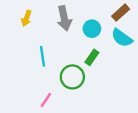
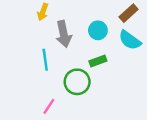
yellow arrow: (26, 18) -> (43, 12), moved
gray arrow: (64, 18) -> (64, 34), moved
green rectangle: (92, 57) -> (98, 61), turned 35

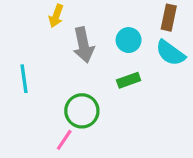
brown rectangle: (129, 13) -> (169, 18), turned -36
cyan line: (45, 60) -> (24, 79), moved
green circle: (77, 82) -> (82, 111), moved

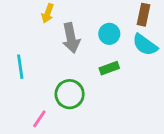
pink line: (64, 140) -> (39, 119), moved

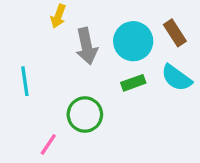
brown rectangle: (144, 15) -> (175, 33), moved, turned -45
cyan circle: (109, 34) -> (133, 41), size x1.5
cyan semicircle: (145, 45) -> (177, 78), moved

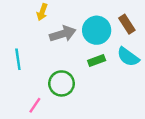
gray arrow: (87, 46) -> (63, 34), turned -95

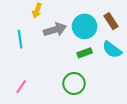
cyan line: (18, 59) -> (20, 39), moved
green circle: (62, 83) -> (74, 83), moved
pink line: (35, 105) -> (21, 87), moved

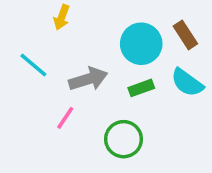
gray arrow: (55, 30) -> (88, 79), moved
cyan line: (20, 39) -> (33, 65), turned -42
pink line: (21, 87) -> (65, 118), moved

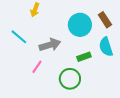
cyan semicircle: (187, 83) -> (106, 47), turned 36
green rectangle: (141, 88) -> (84, 57), moved

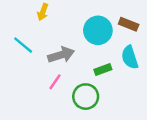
brown rectangle: (105, 20) -> (129, 24), turned -35
pink line: (37, 67) -> (55, 82), moved

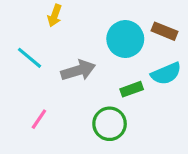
cyan semicircle: (130, 57) -> (166, 74), turned -95
pink line: (55, 82) -> (39, 119), moved

